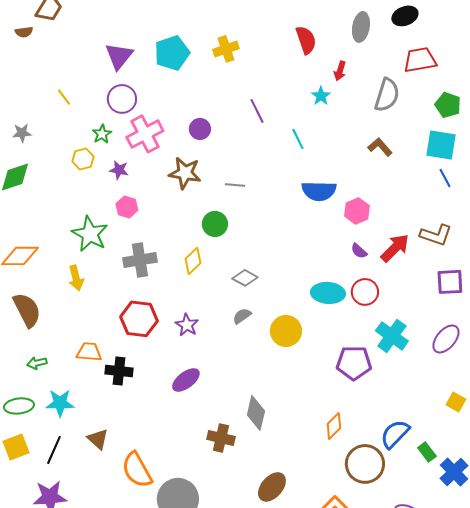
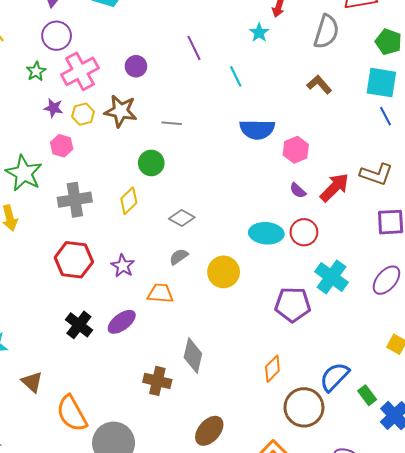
yellow hexagon: (83, 159) -> (83, 114), moved
orange trapezoid: (89, 352) -> (160, 293), moved
black cross: (119, 371) -> (79, 325), moved, turned 32

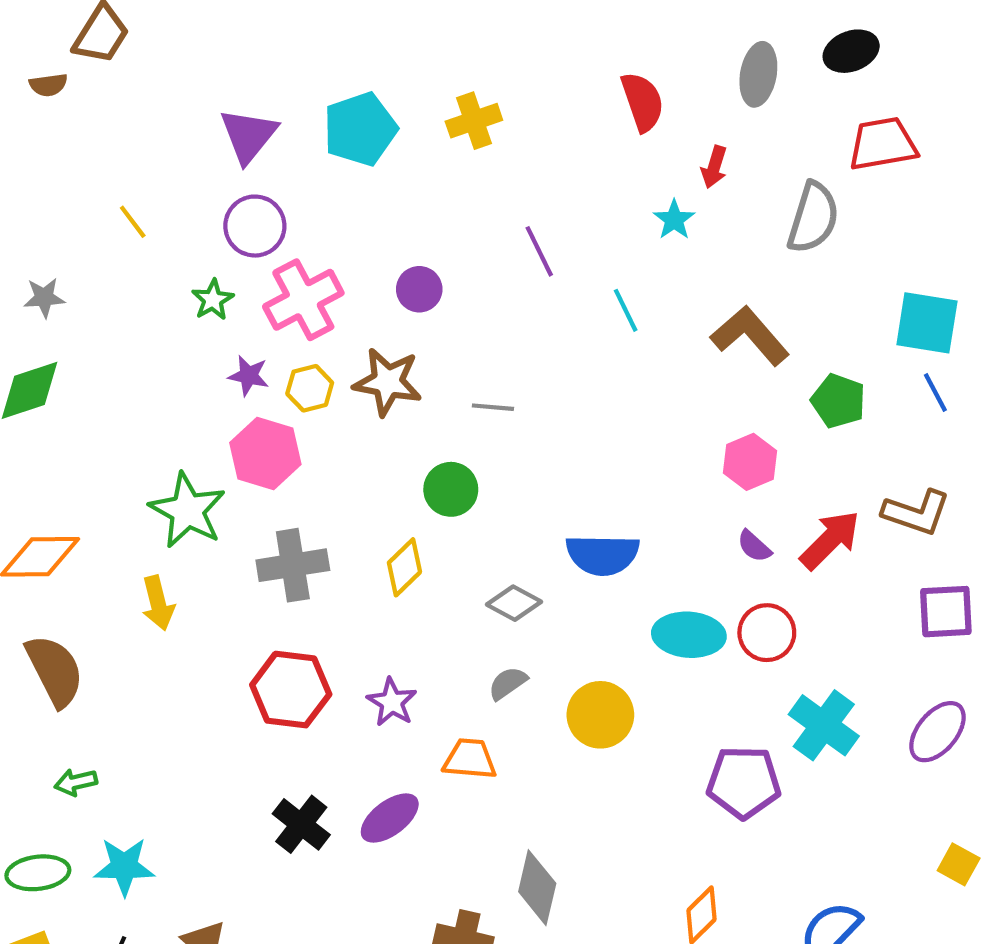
green pentagon: (388, 42) -> (838, 401), moved
brown L-shape: (319, 85) -> (750, 336), moved, size x1.5
blue semicircle: (257, 129) -> (602, 555), moved
pink hexagon: (62, 146) -> (265, 454), size x1.5

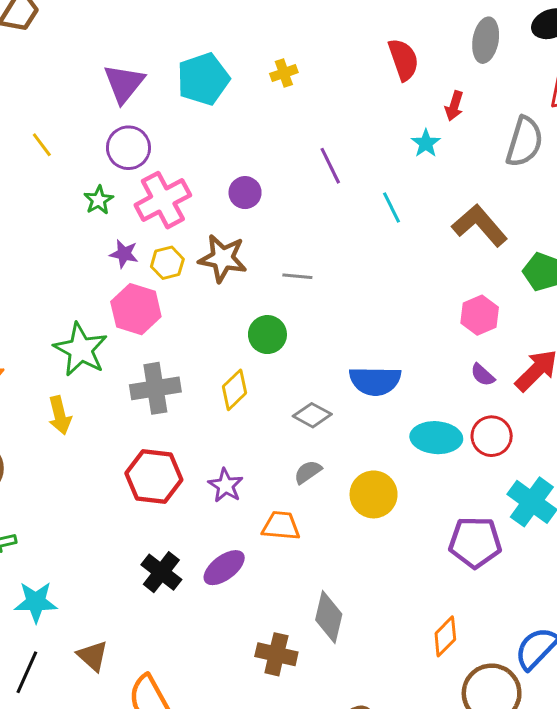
yellow cross: (474, 121) -> (284, 73), size x0.7

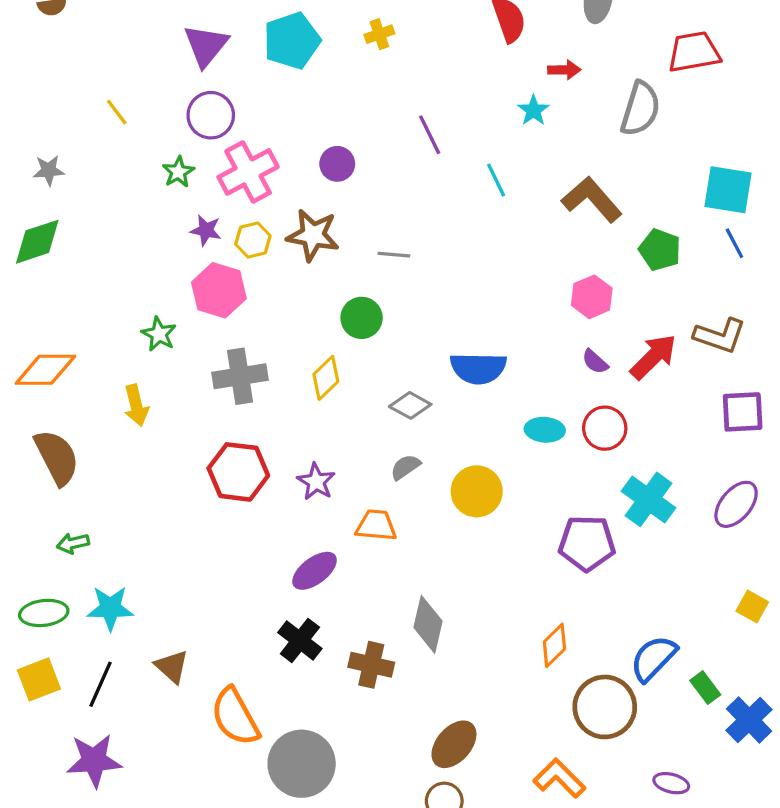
red arrow: (454, 106) -> (564, 70), turned -108
green star: (81, 349) -> (159, 334), size x0.6
cyan ellipse: (436, 438) -> (545, 430), size x0.7
black cross: (161, 572) -> (300, 641), moved

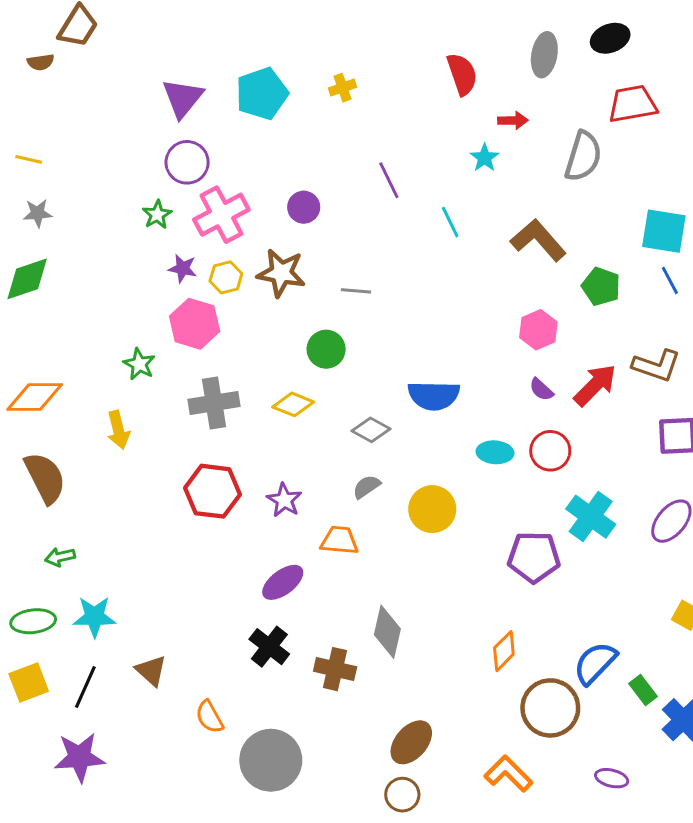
yellow line: (117, 112) -> (29, 159), moved, turned -40
yellow diamond: (326, 378) -> (293, 404), turned 66
orange semicircle: (235, 717) -> (210, 717), size x0.6

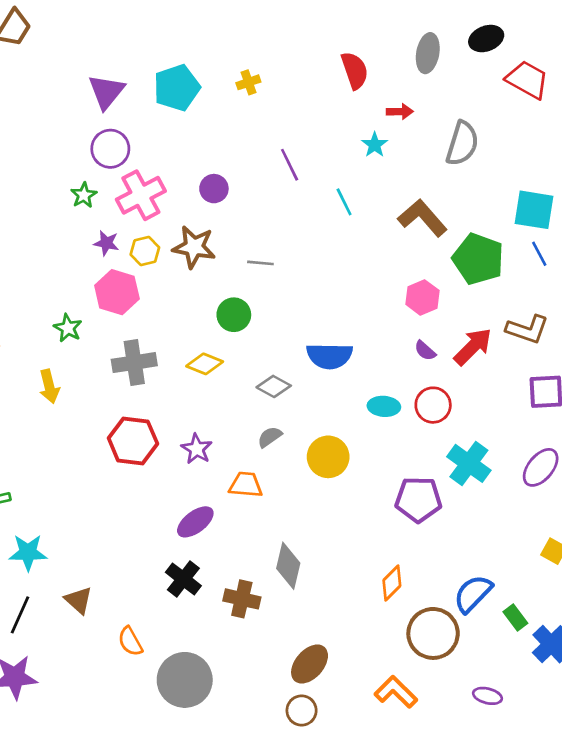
red trapezoid: (633, 104) -> (527, 80), moved, turned 39
green pentagon: (601, 286) -> (478, 259), size x1.5

